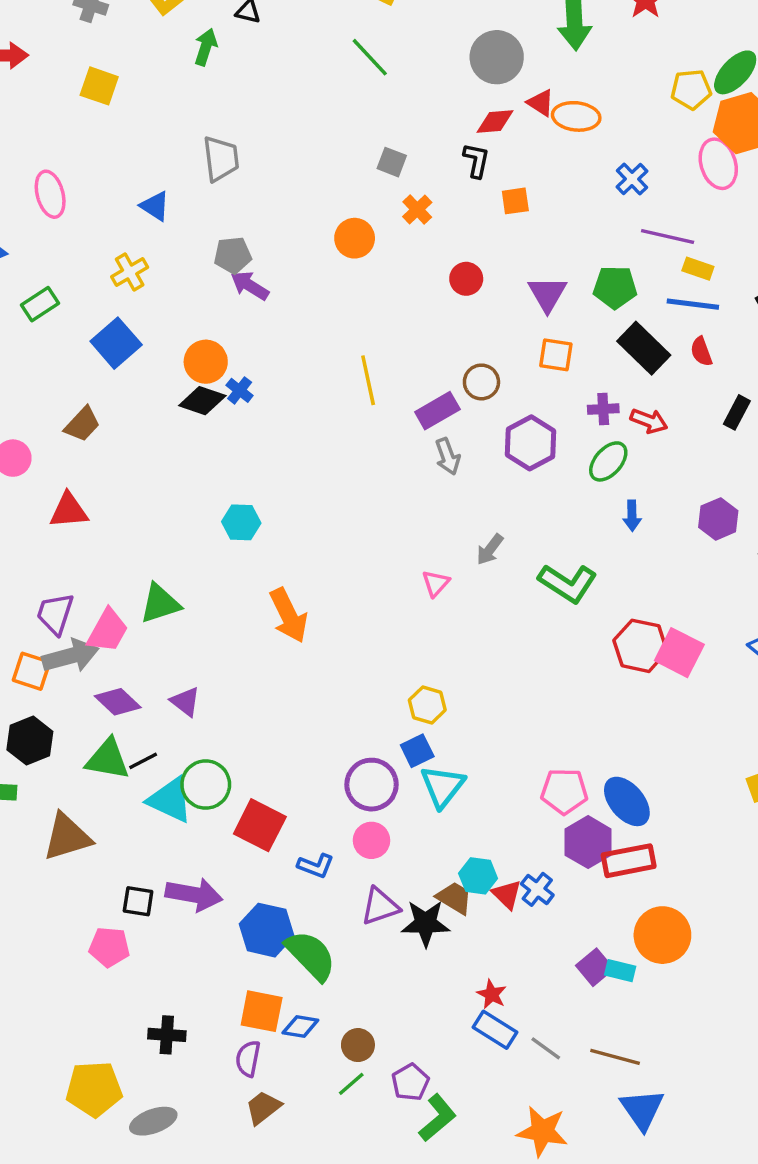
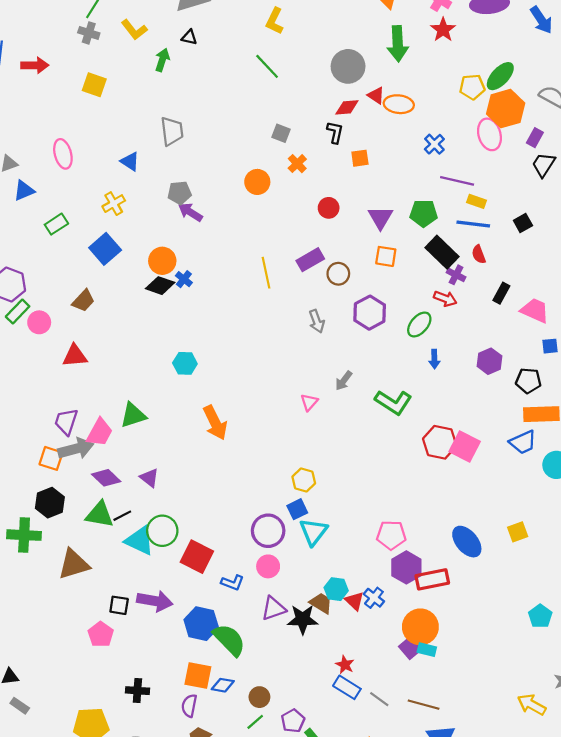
purple cross: (603, 409) -> (456, 275), moved, turned 30
purple rectangle: (437, 411) -> (310, 260), moved
blue ellipse: (627, 801) -> (467, 542), moved
orange circle: (662, 935) -> (420, 627), moved
pink pentagon: (109, 947) -> (101, 634), turned 30

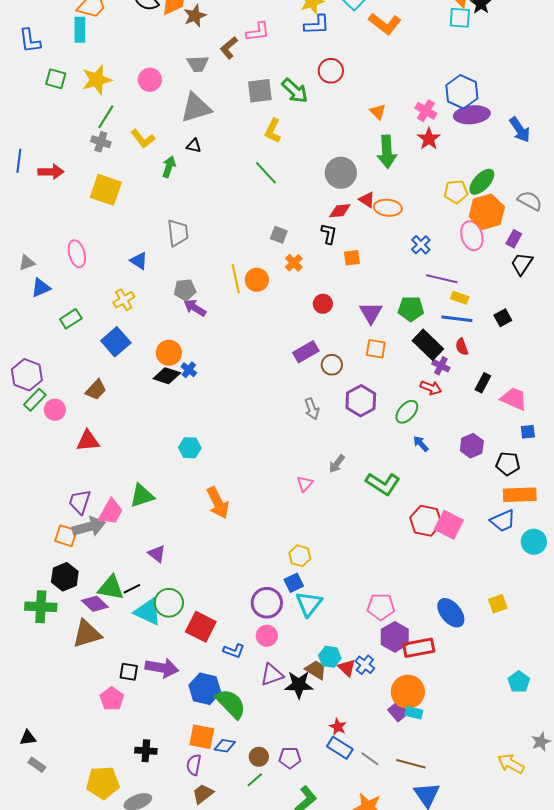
yellow square: (94, 85) -> (106, 190), size x1.4
yellow line: (266, 273) -> (236, 279), moved
blue arrow: (434, 359) -> (421, 444), turned 138
purple diamond: (106, 478) -> (95, 604), moved
purple pentagon: (293, 721) -> (290, 758), moved, turned 30

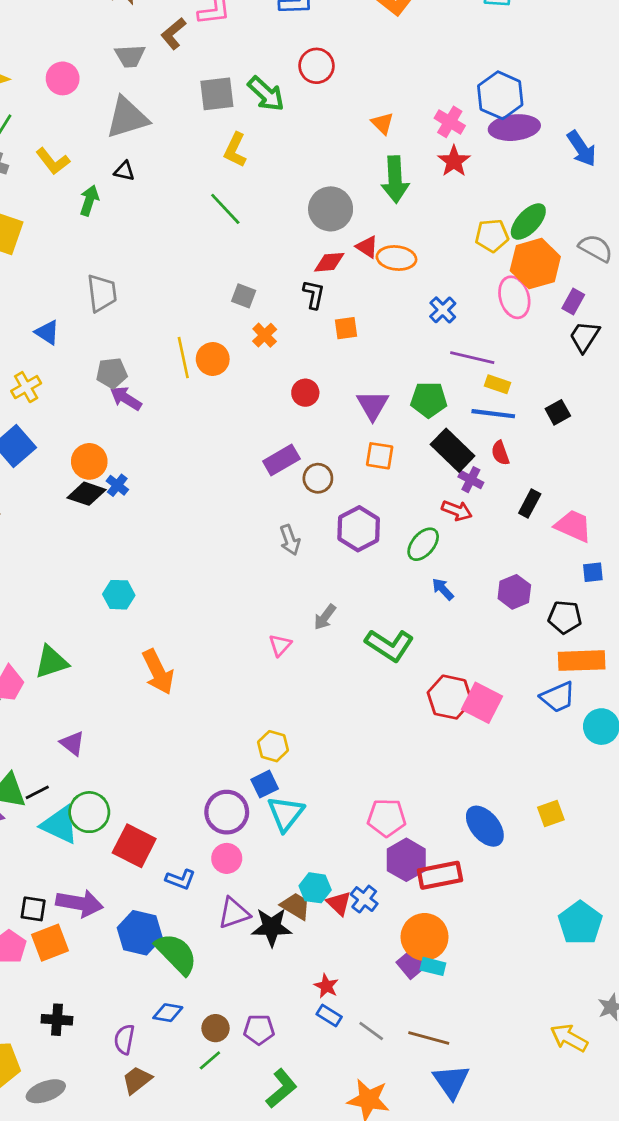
cyan pentagon: (519, 682) -> (580, 923), size x1.4
orange square: (202, 737) -> (50, 943), moved, turned -32
blue rectangle: (340, 748) -> (329, 1016), size x0.7

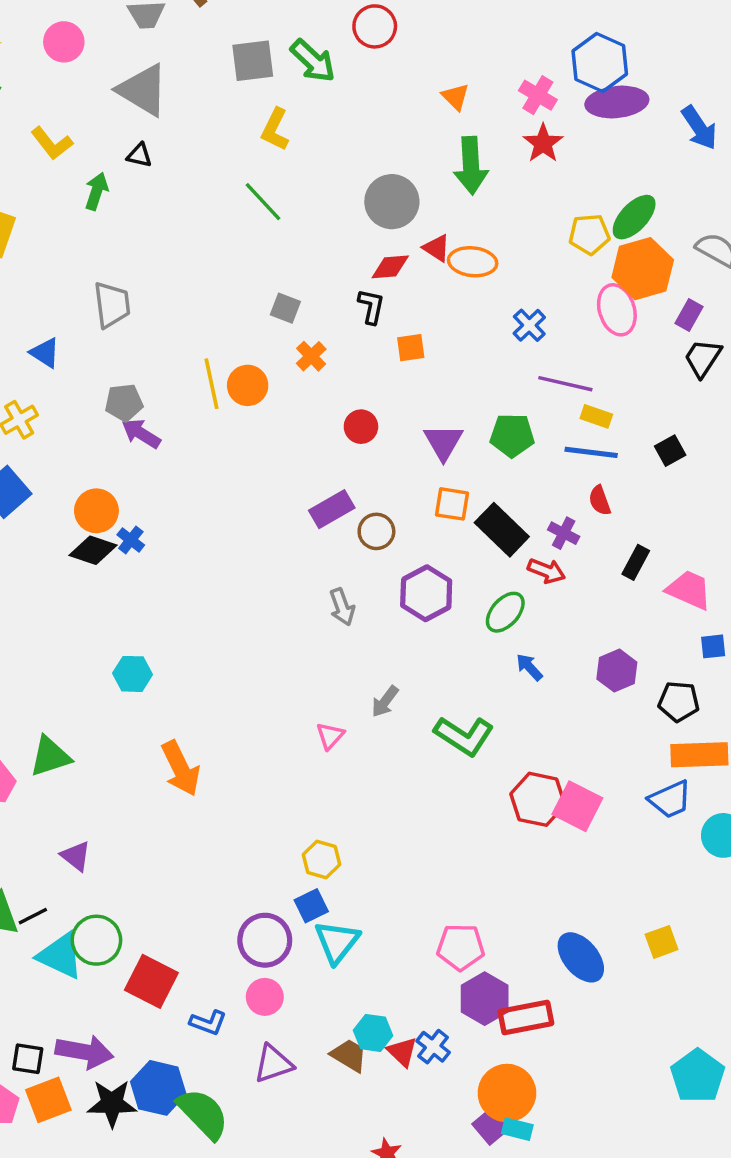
gray triangle: (127, 118) -> (143, 90), turned 48
black rectangle: (453, 450) -> (502, 530), moved
black star: (272, 927) -> (112, 1103), moved

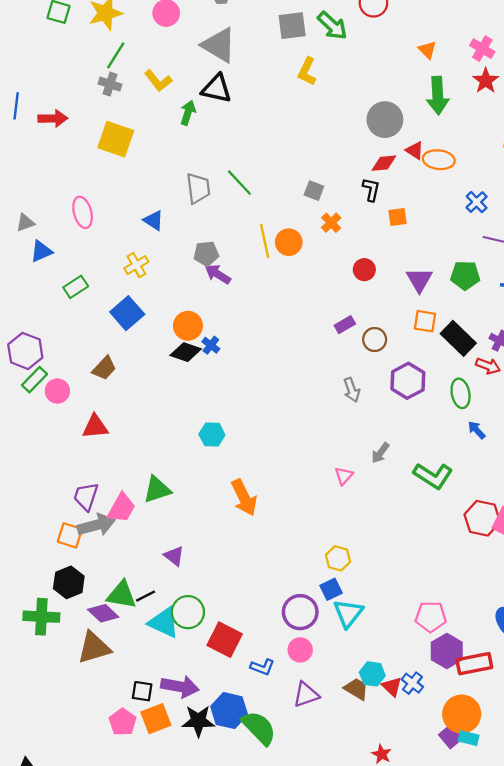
black triangle: (139, 155) -> (217, 89), size x1.8
green line: (263, 202) -> (239, 183), moved
purple rectangle: (332, 509) -> (345, 325), size x0.7
green ellipse: (505, 612) -> (461, 393), turned -52

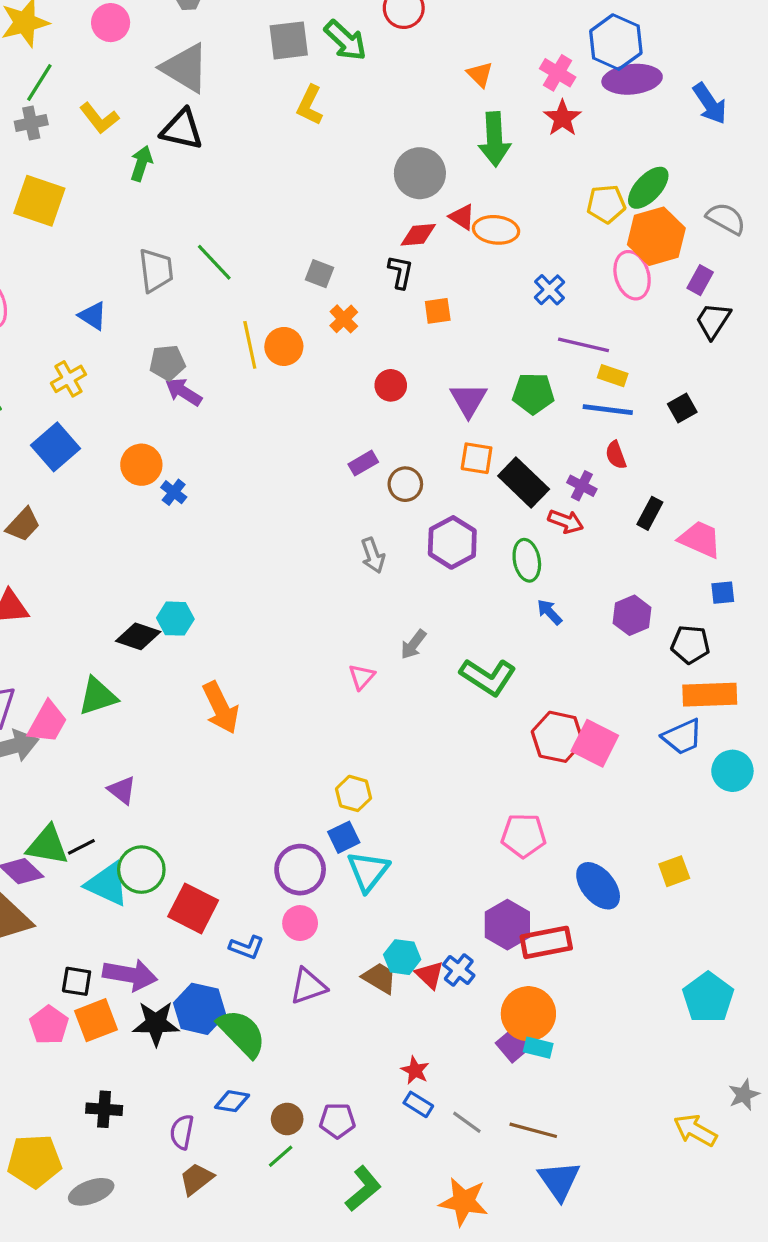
gray cross: (110, 84) -> (31, 123), turned -30
black diamond: (186, 352) -> (138, 636), moved
pink pentagon: (431, 617) -> (524, 836), moved

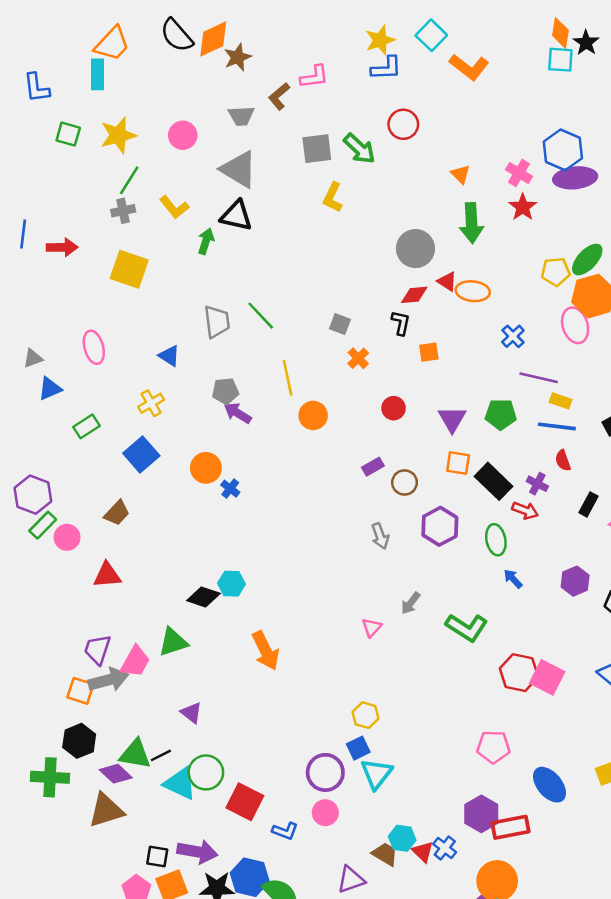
orange circle: (284, 346) -> (313, 415), moved
purple triangle: (308, 986) -> (351, 880), moved

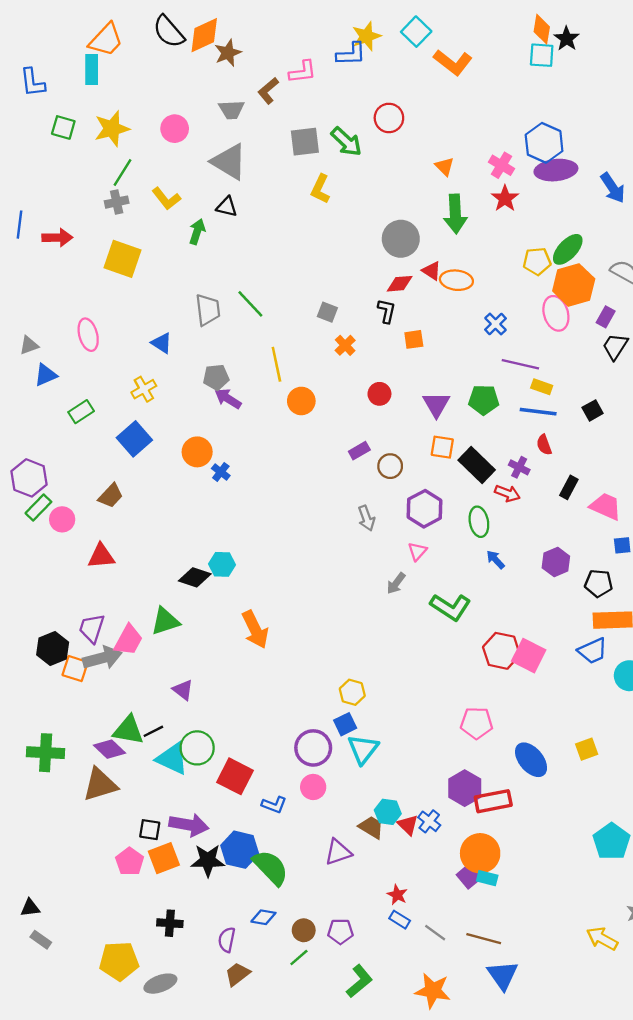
blue L-shape: (386, 68) -> (351, 54), moved
black triangle: (236, 216) -> (227, 207), size x0.7
pink triangle: (372, 627) -> (417, 551), moved
black hexagon: (79, 741) -> (53, 648), moved

